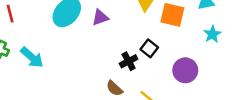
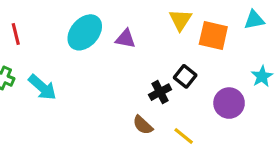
purple triangle: (100, 17) -> (126, 39), turned 30
cyan star: (212, 34) -> (262, 76), moved

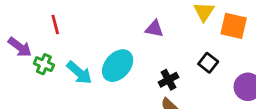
cyan ellipse: (85, 32) -> (118, 66), moved
black cross: (160, 92) -> (169, 80), moved

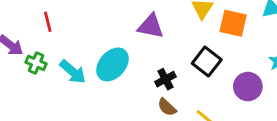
purple triangle: (154, 29) -> (151, 26), size x1.4
black square: (208, 63) -> (207, 62), size x1.4

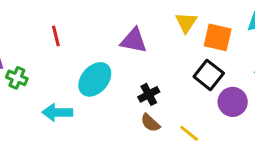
red line: (48, 22) -> (56, 36), moved
black square: (207, 62) -> (209, 75), moved
cyan arrow: (73, 72) -> (57, 112), moved, turned 140

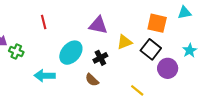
yellow triangle: (186, 22) -> (125, 42), moved, turned 35
black cross: (149, 94) -> (100, 58), moved
brown semicircle: (150, 123) -> (92, 80), moved

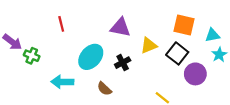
cyan triangle: (184, 13) -> (212, 35), moved
brown semicircle: (92, 80) -> (104, 89), moved

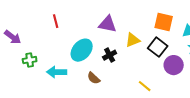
green cross: (32, 56) -> (30, 60), moved, turned -32

